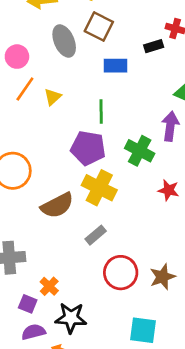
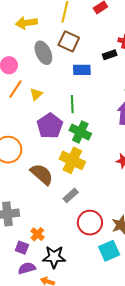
purple pentagon: (88, 148) -> (50, 126), moved, turned 30
green cross: (140, 151) -> (80, 132), moved
brown semicircle: (57, 205) -> (42, 174), turned -110
cyan square: (143, 330) -> (109, 251), moved, turned -30

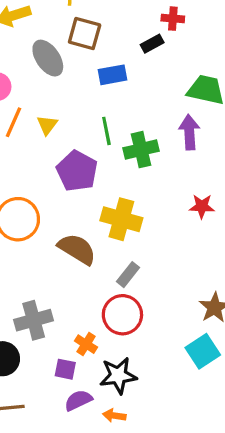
green cross: (80, 132) -> (141, 150), moved, turned -30
red circle: (90, 223) -> (122, 315), moved

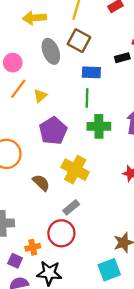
green line: (106, 131) -> (87, 98), moved
brown semicircle: (77, 249) -> (41, 183), size x0.7
orange cross: (86, 344) -> (33, 247), turned 32

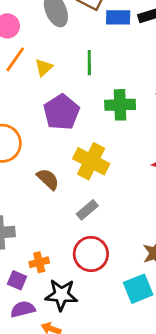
blue rectangle: (91, 72) -> (118, 17), moved
green line: (87, 98) -> (89, 63), moved
red circle: (61, 233) -> (91, 254), moved

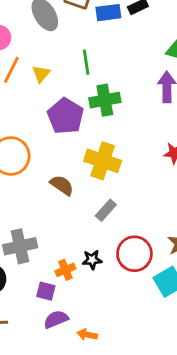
green cross: (120, 105) -> (105, 100), moved
red circle: (91, 254) -> (134, 254), moved
black star: (61, 295) -> (92, 260), moved, size x0.6

